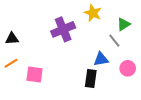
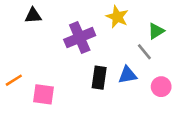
black triangle: (12, 39) -> (33, 16), moved
black rectangle: (91, 79) -> (99, 78), moved

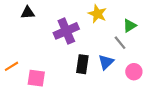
blue triangle: (128, 75) -> (106, 62), turned -35

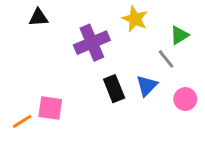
black rectangle: (82, 64) -> (114, 89), turned -30
orange line: (12, 66) -> (22, 121), moved

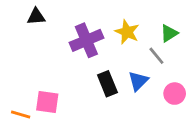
yellow star: (135, 19) -> (127, 32), moved
orange line: (22, 121) -> (21, 115), turned 48

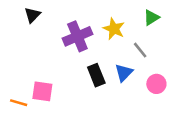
black triangle: (36, 17) -> (32, 15), turned -42
green triangle: (169, 33) -> (151, 18), moved

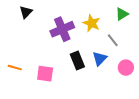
pink square: (42, 91) -> (45, 74), moved
orange line: (19, 103) -> (15, 68), moved

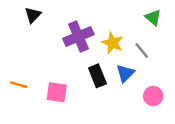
green triangle: (122, 14) -> (153, 17), turned -48
yellow star: (92, 23) -> (113, 43), moved
pink circle: (126, 68) -> (153, 96), moved

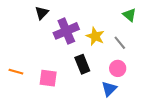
black triangle: (33, 15) -> (42, 13), moved
blue triangle: (125, 73) -> (109, 89), moved
pink circle: (153, 96) -> (118, 68), moved

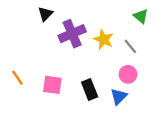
black rectangle: (82, 64) -> (90, 89), moved
orange line: (16, 72) -> (17, 78), turned 40

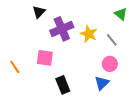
pink square: (52, 85) -> (45, 58), moved
black rectangle: (90, 89) -> (63, 85), moved

